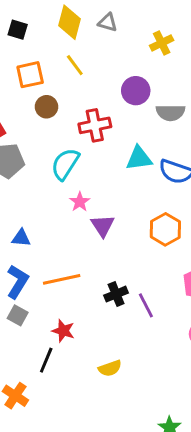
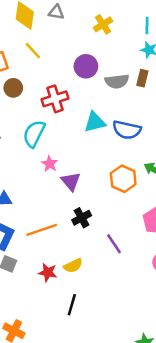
black cross: (116, 294) -> (82, 218), moved
black line: (46, 360) -> (72, 305), moved
yellow semicircle: (110, 368) -> (73, 266), moved

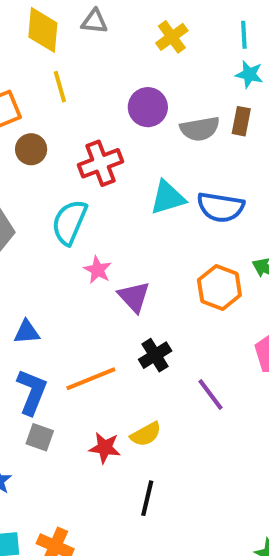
yellow line: (33, 51) -> (60, 87), turned 30

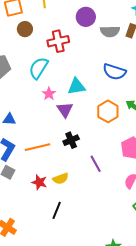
cyan triangle: (168, 198) -> (76, 86), moved

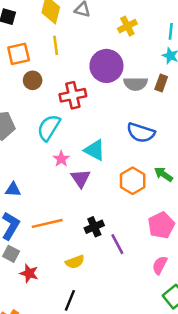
purple circle: (86, 17) -> (106, 66), size x1.4
cyan triangle: (76, 86) -> (95, 150), turned 36
black cross: (71, 140) -> (94, 227), moved
red star: (39, 182) -> (29, 273), moved

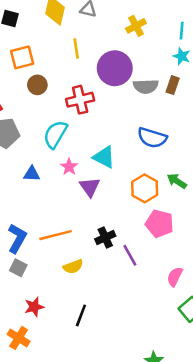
yellow line: (56, 45) -> (76, 48), moved
blue triangle: (13, 190) -> (32, 174), moved
pink pentagon: (161, 225) -> (159, 224), moved, turned -30
yellow semicircle: (75, 262) -> (73, 267), moved
red star: (29, 273) -> (34, 307), moved, turned -30

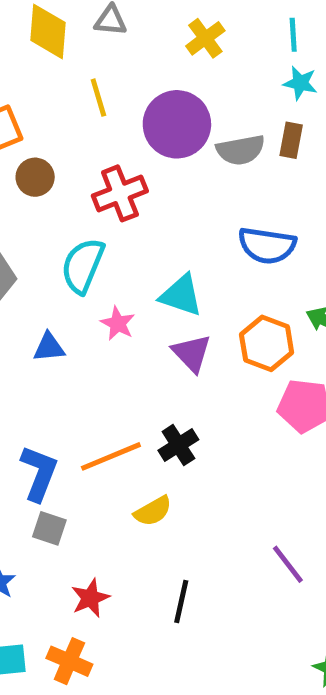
purple triangle: (90, 187) -> (192, 353), moved
black cross: (105, 237) -> (178, 445), moved
purple line: (130, 255) -> (288, 564), moved

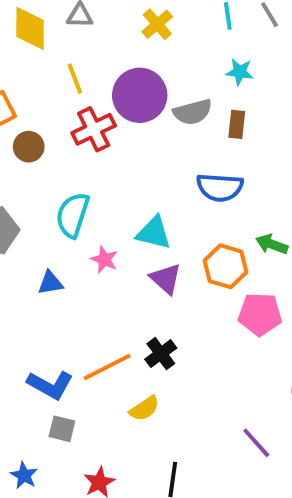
cyan star: (300, 83) -> (240, 72), moved
brown rectangle: (291, 140) -> (237, 124), moved
red cross: (120, 193) -> (94, 129), moved
blue L-shape: (39, 473) -> (50, 385), turned 102

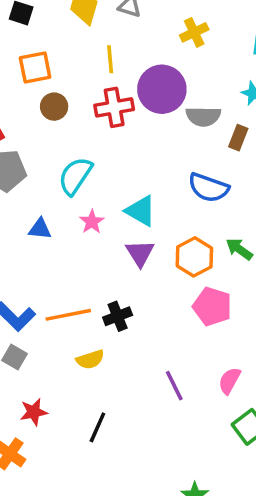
purple line: (256, 443) -> (174, 386), moved

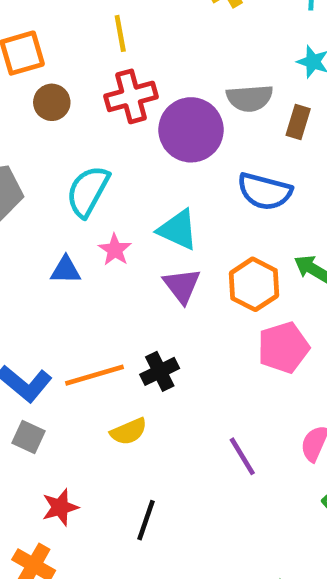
purple circle: (162, 89) -> (191, 130), moved
blue triangle: (40, 229) -> (66, 270), moved
pink pentagon: (212, 306) -> (283, 348), turned -30

